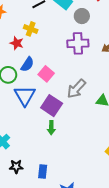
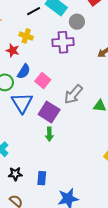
purple cross: (78, 43) -> (63, 42), moved

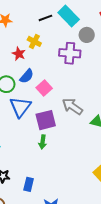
gray arrow: (73, 94) -> (72, 106), turned 75
purple square: (49, 112) -> (46, 120), turned 35

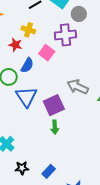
pink square: (44, 88) -> (47, 53), moved
blue rectangle: (29, 184) -> (49, 171), turned 40

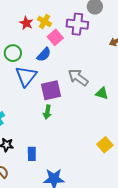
yellow cross: (28, 30) -> (45, 22), moved
blue semicircle: (27, 65) -> (44, 55), moved
blue rectangle: (49, 171) -> (32, 154), turned -56

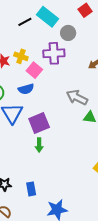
blue semicircle: (44, 55) -> (26, 89), turned 42
gray arrow: (78, 77) -> (77, 97), moved

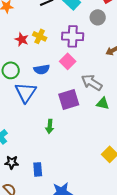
gray circle: (68, 33) -> (98, 17), moved
pink square: (34, 70) -> (68, 61), moved
purple square: (39, 123) -> (69, 99), moved

